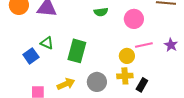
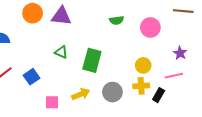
pink line: (144, 45) -> (174, 76), moved
purple star: (171, 45) -> (180, 53), moved
blue square: (31, 56) -> (32, 77), moved

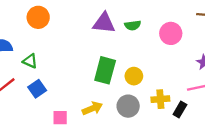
purple triangle: (61, 16) -> (104, 23), moved
green triangle: (61, 52) -> (30, 61), moved
yellow circle: (143, 65) -> (134, 76), moved

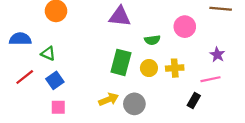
green semicircle: (133, 25) -> (152, 40), moved
yellow cross: (160, 99) -> (175, 68), moved
gray circle: (128, 106) -> (134, 104), moved
pink square: (60, 118) -> (58, 107), moved

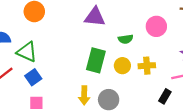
green triangle: (48, 53) -> (27, 52), size x1.5
yellow arrow: (109, 99) -> (84, 95), turned 114

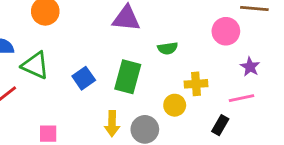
pink circle: (156, 26) -> (226, 31), moved
yellow circle: (122, 66) -> (175, 105), moved
blue square: (33, 77) -> (84, 78), moved

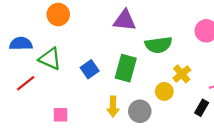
green semicircle: (168, 48) -> (158, 45), size x1.6
yellow cross: (196, 84) -> (182, 74), turned -36

